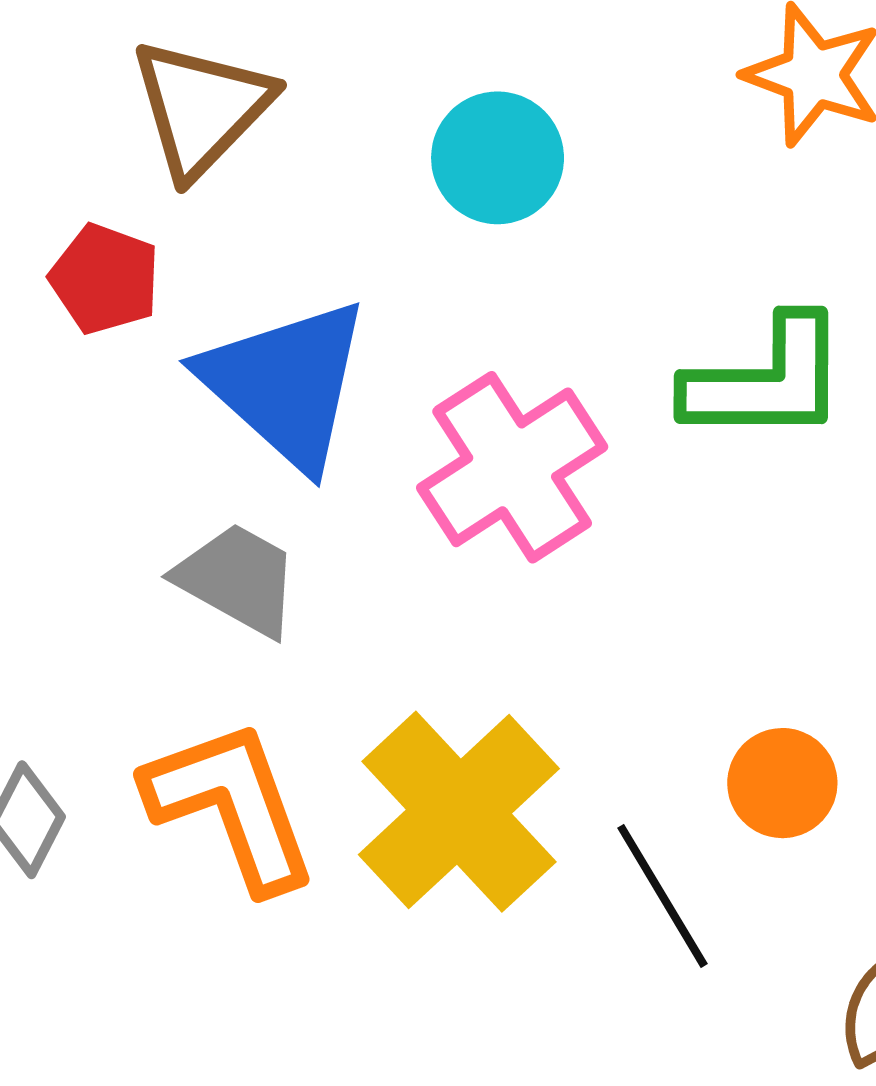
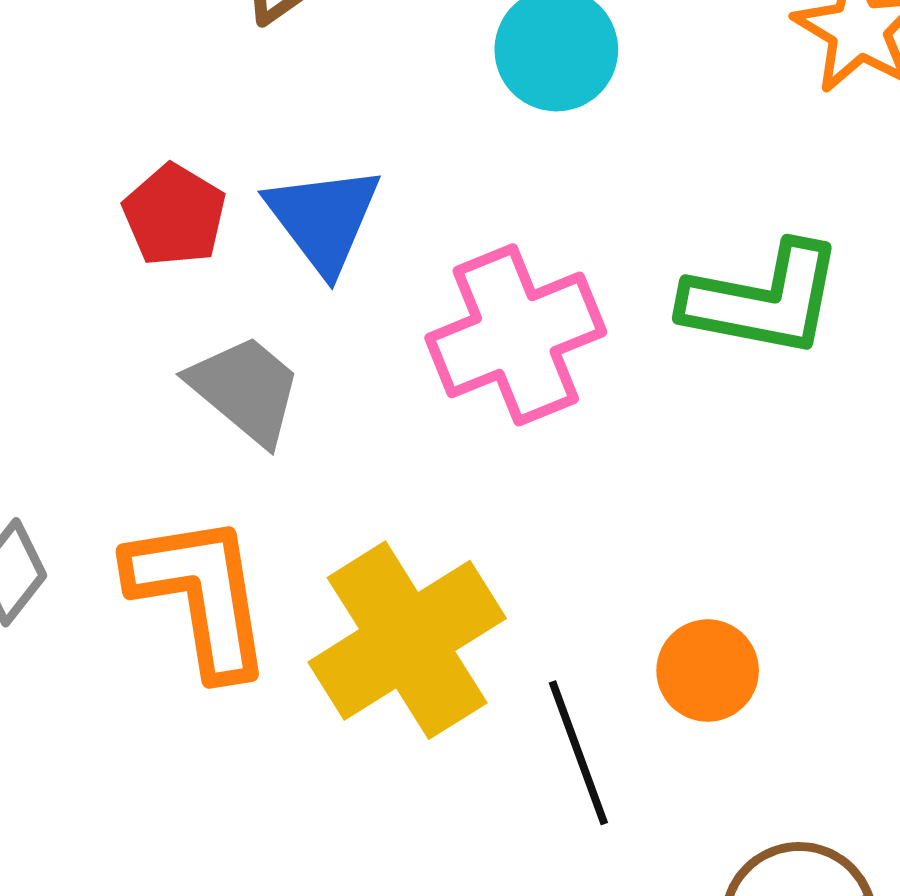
red pentagon: (105, 279) -> (175, 215), moved
blue triangle: (286, 384) -> (323, 219), size x0.7

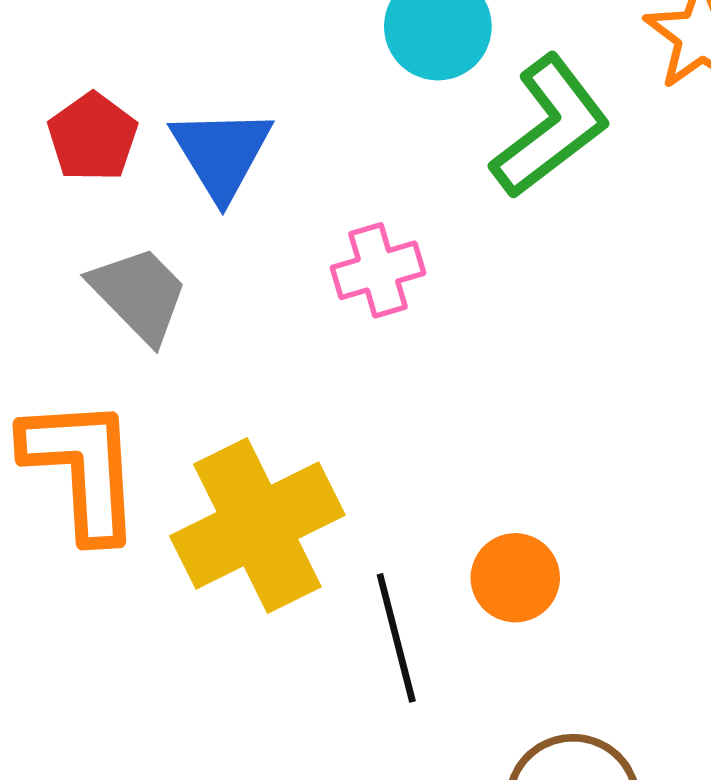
green L-shape: (763, 300) -> (550, 127), moved, turned -54
pink cross: (516, 335) -> (378, 270), size x0.6

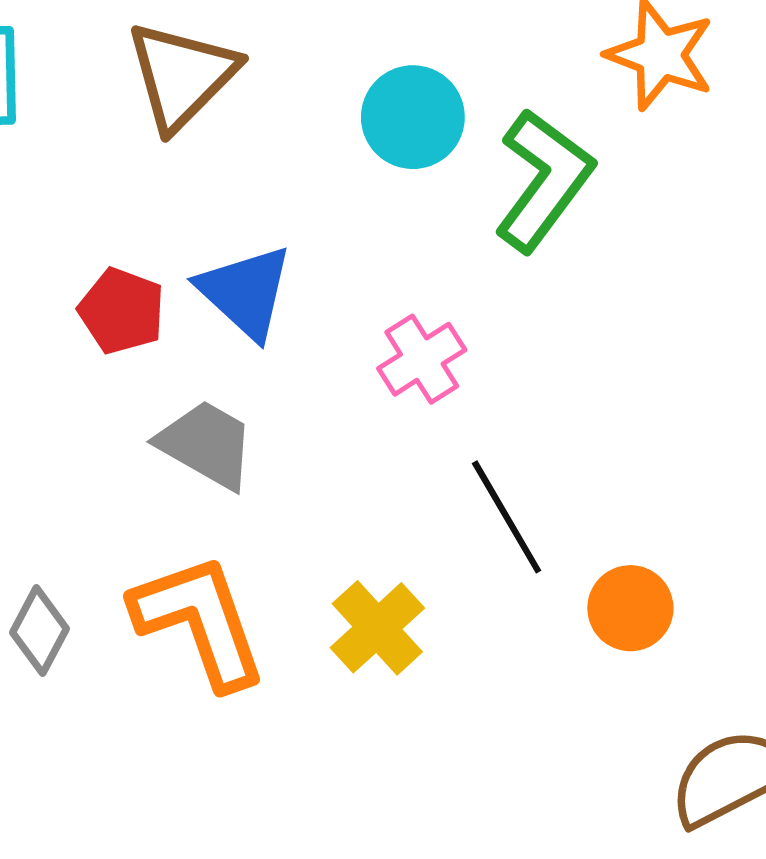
yellow cross: (257, 525) -> (377, 628), size x0.6
black line: (396, 638) -> (507, 517), moved

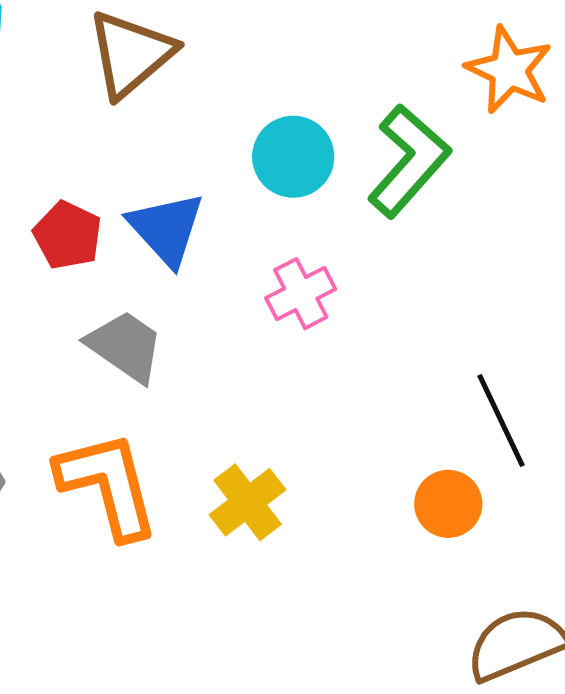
cyan circle: (413, 117) -> (293, 157), moved
black line: (507, 517) -> (501, 421), moved

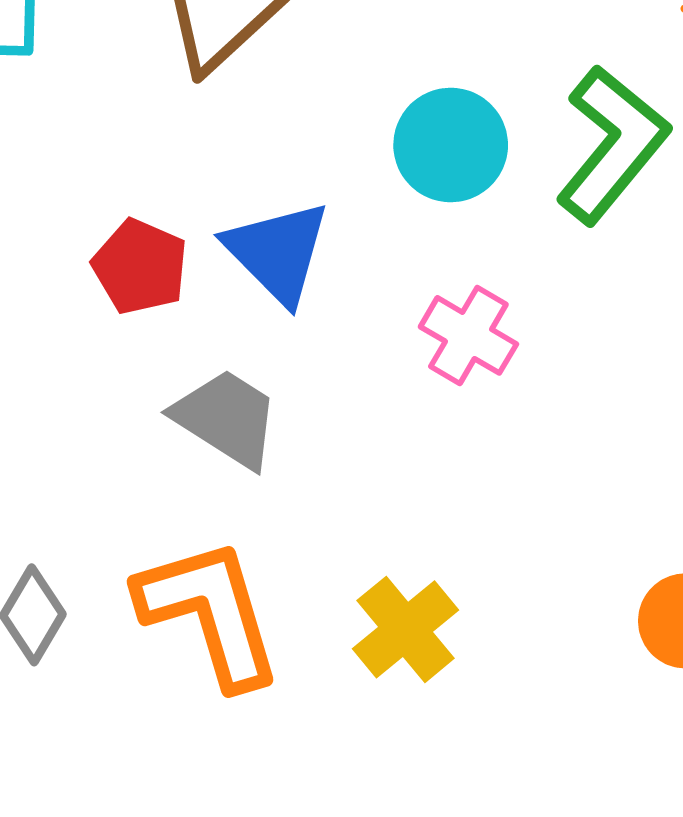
pink cross: (301, 294) -> (468, 335), turned -30

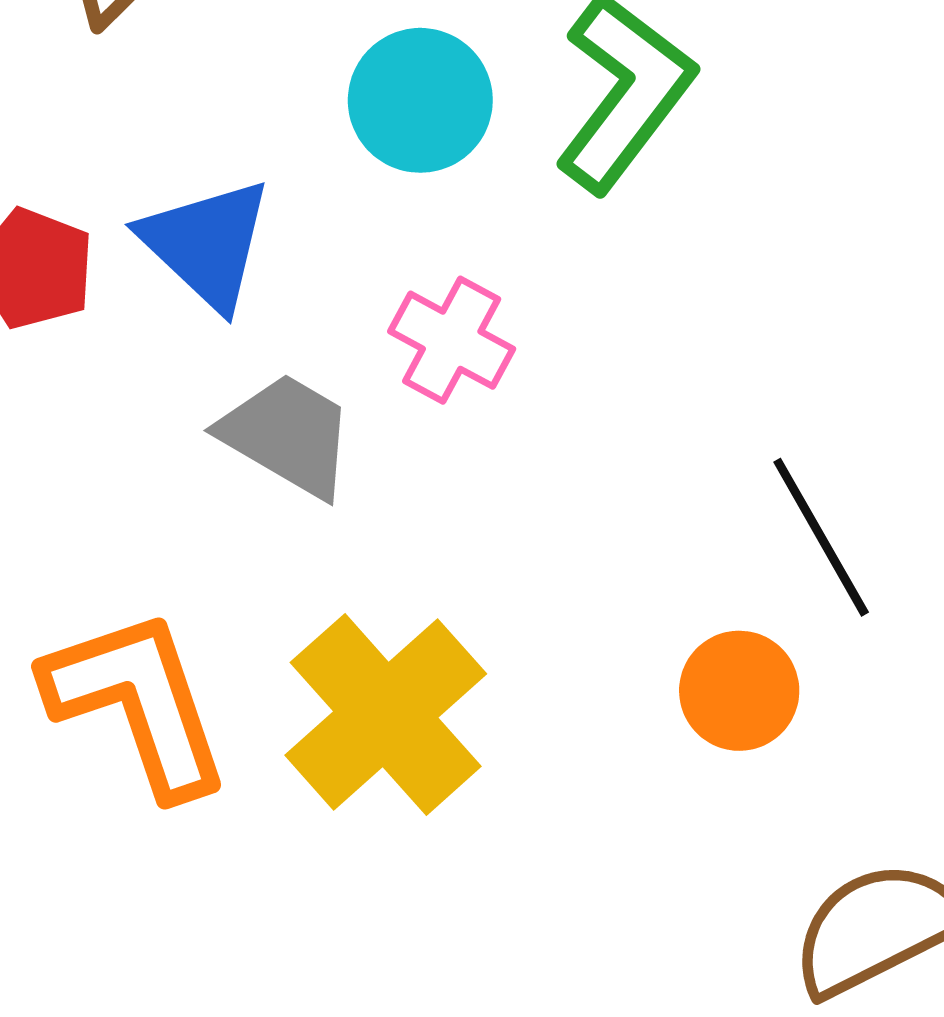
gray trapezoid: (227, 418) -> (288, 435), moved
yellow cross: (406, 629) -> (386, 714), size x1.5

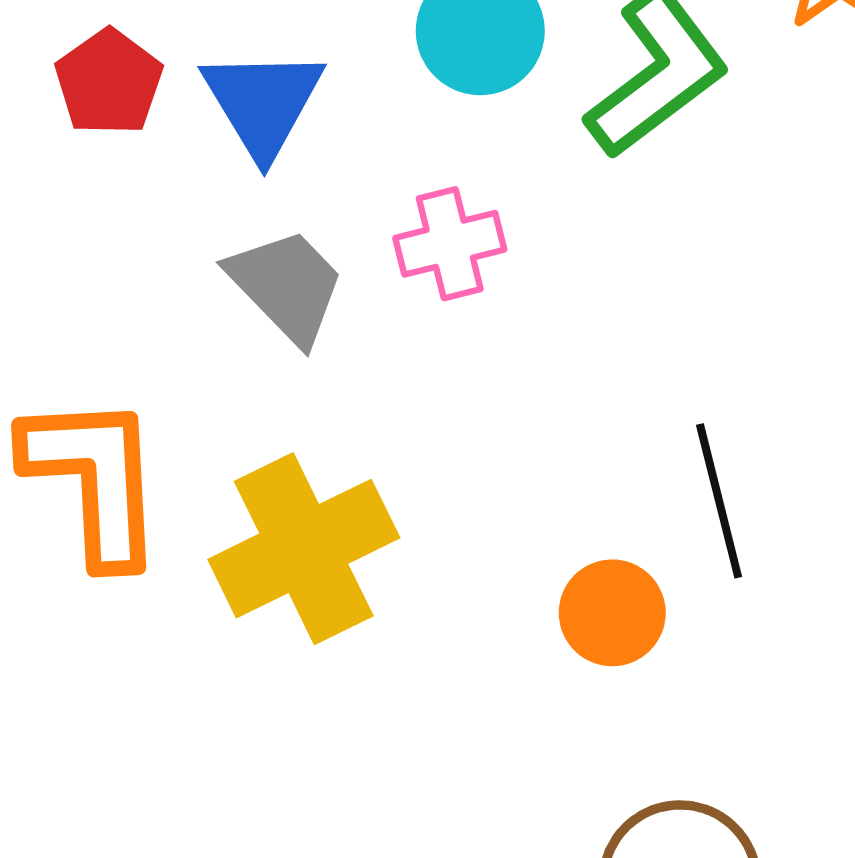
pink cross: (452, 340) -> (450, 244), turned 32

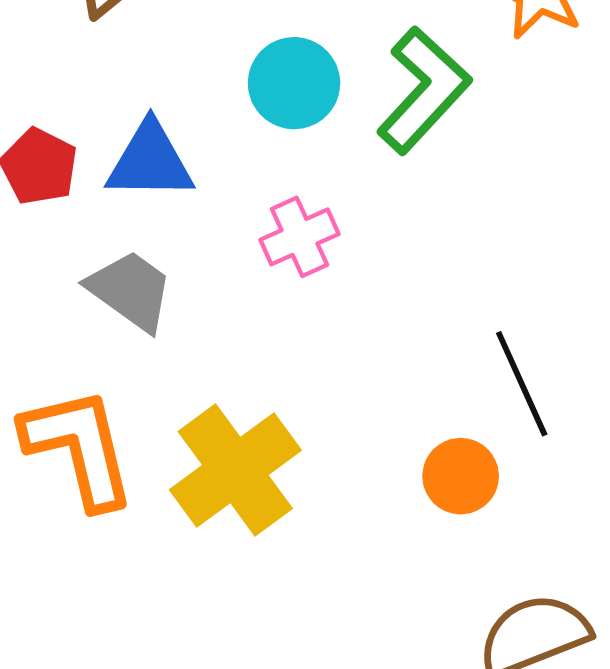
blue triangle: (263, 103) -> (150, 161), turned -48
gray trapezoid: (287, 286) -> (131, 290), moved

